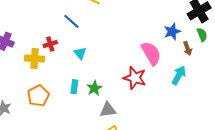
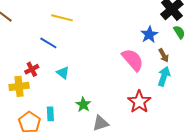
brown arrow: (187, 48) -> (164, 55), moved
red star: (135, 78) -> (139, 102), moved, turned 30
cyan rectangle: (74, 87) -> (50, 114), moved

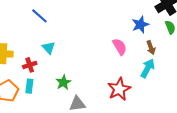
pink semicircle: (133, 60) -> (120, 47), size x0.7
red cross: (32, 69) -> (30, 65), moved

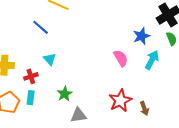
brown arrow: (151, 47) -> (144, 108), moved
cyan arrow: (148, 68) -> (152, 60), moved

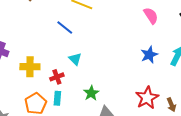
blue star: (141, 36) -> (149, 55), moved
pink semicircle: (121, 58) -> (151, 16), moved

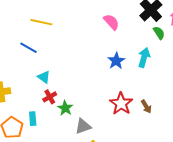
red cross: (57, 77) -> (50, 97), moved

